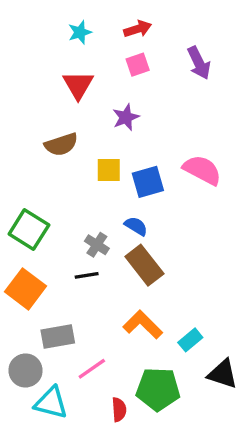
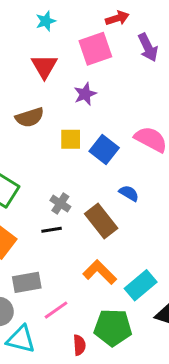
red arrow: (138, 29) -> (117, 18), moved
pink square: (138, 65) -> (95, 49), size x1.6
blue square: (148, 182) -> (104, 149), turned -36
blue semicircle: (136, 226) -> (129, 193), moved
cyan rectangle: (190, 340) -> (141, 285), size x1.5

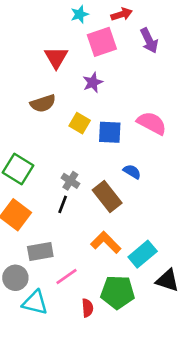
cyan star: (46, 21) -> (80, 14), moved
yellow square: (71, 139) -> (80, 123), turned 30
blue square: (104, 149) -> (110, 132), turned -35
black line: (52, 230) -> (63, 204), turned -60

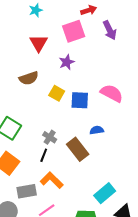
cyan star: (80, 14) -> (36, 10), moved
blue semicircle: (132, 172) -> (97, 130), turned -40
orange L-shape: (106, 242) -> (52, 180), moved

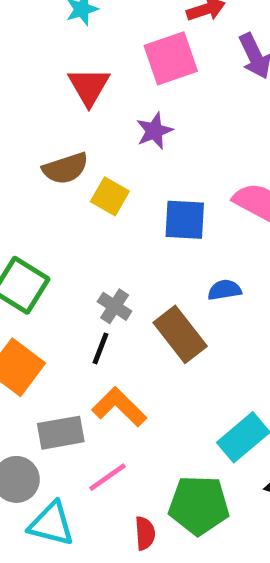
yellow square: (57, 93) -> (110, 196), moved

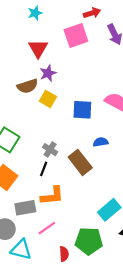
purple star: (154, 131) -> (48, 73), moved
orange L-shape: (119, 407) -> (52, 196), turned 130

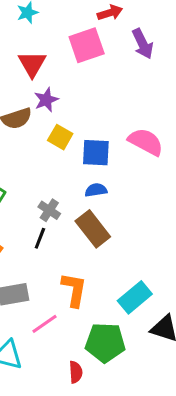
yellow square: (48, 99) -> (60, 137), moved
blue semicircle: (101, 142) -> (96, 190), moved
orange L-shape: (52, 196) -> (74, 290), moved, turned -75
red semicircle: (64, 254) -> (76, 372), moved

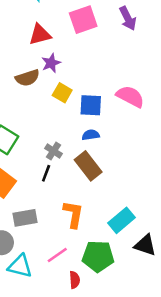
red triangle: (32, 64) -> (40, 35), turned 45
pink line: (45, 324) -> (57, 255), moved

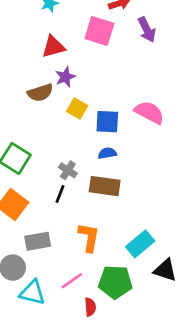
pink square: (83, 20) -> (99, 31), turned 36
brown rectangle: (88, 166) -> (105, 186), turned -44

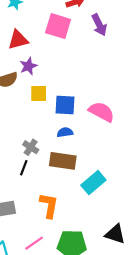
yellow square: (77, 109) -> (39, 93), turned -30
pink semicircle: (149, 112) -> (101, 112), moved
cyan rectangle: (140, 244) -> (93, 183), moved

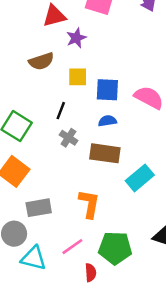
purple star: (28, 66) -> (76, 38), moved
black line: (24, 168) -> (61, 111), moved

